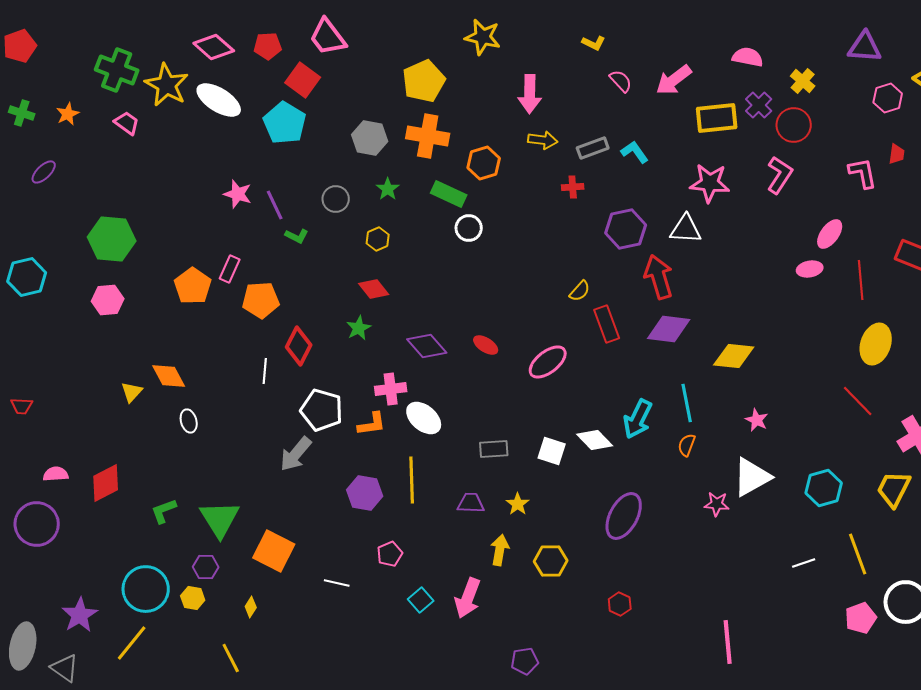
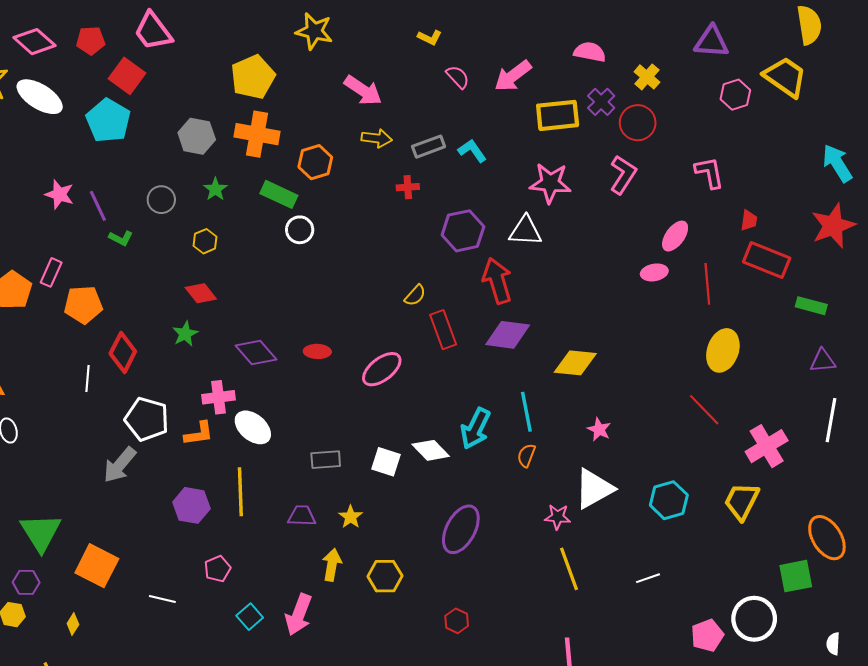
pink arrow: (530, 94) -> (363, 90), turned -57
red trapezoid: (897, 154) -> (749, 220), moved
red ellipse: (486, 345) -> (317, 351), turned -30
yellow line: (858, 554) -> (569, 569), moved

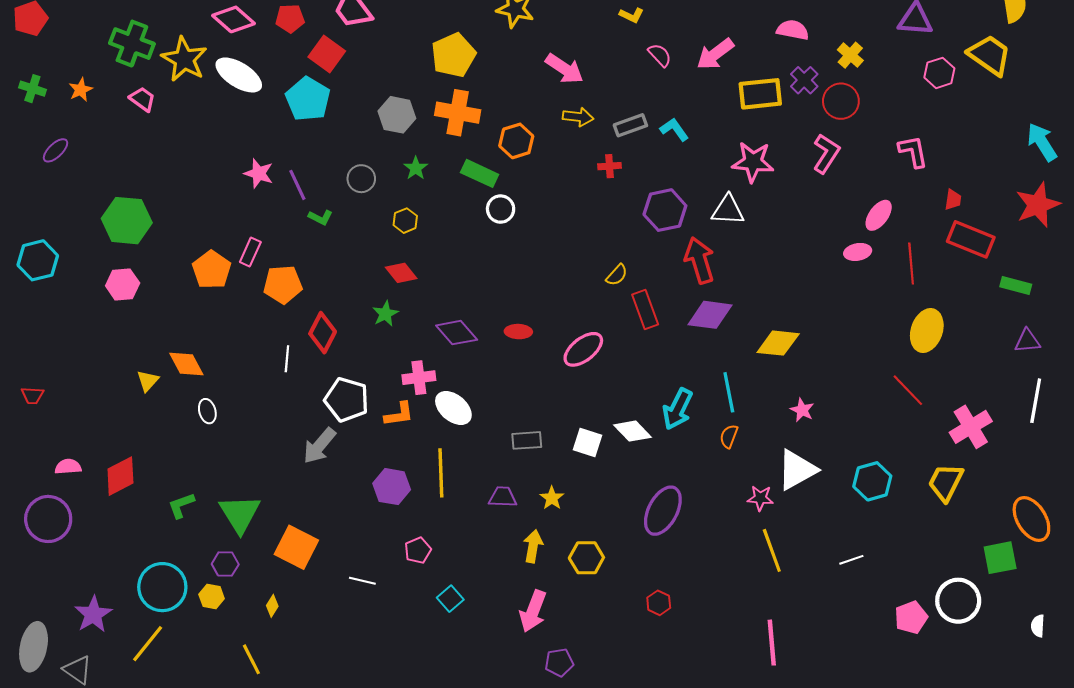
pink arrow: (299, 615) -> (533, 611), moved

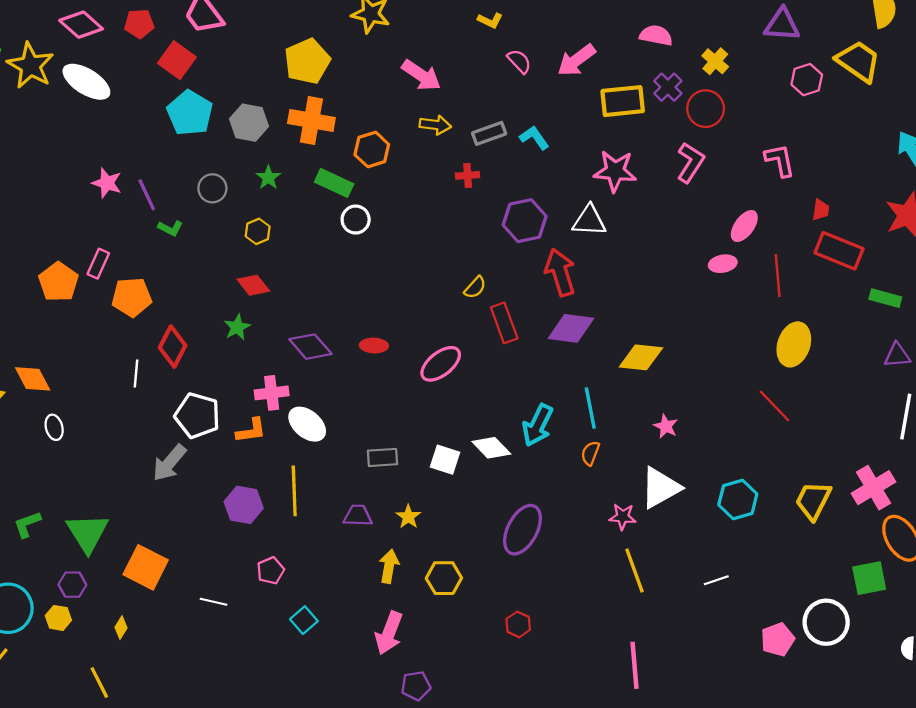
cyan pentagon: (308, 99) -> (190, 113), moved
pink cross: (971, 427) -> (873, 488), moved

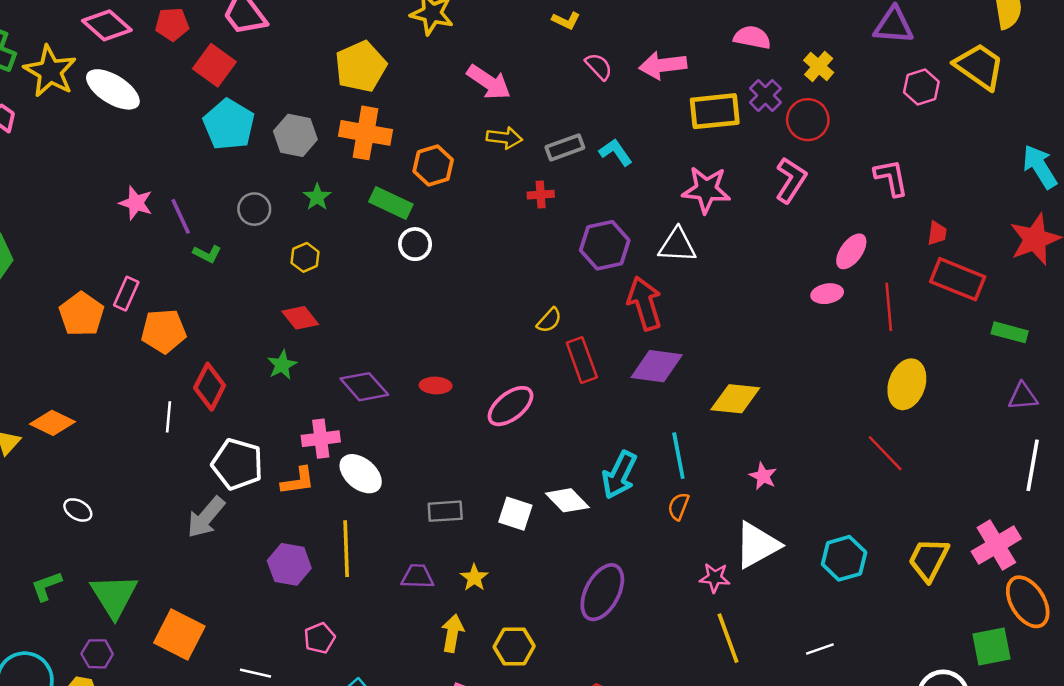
pink arrow: (576, 60) -> (663, 65), turned 30
orange diamond: (33, 379) -> (52, 423), turned -36
white ellipse: (54, 427) -> (78, 510), moved, turned -45

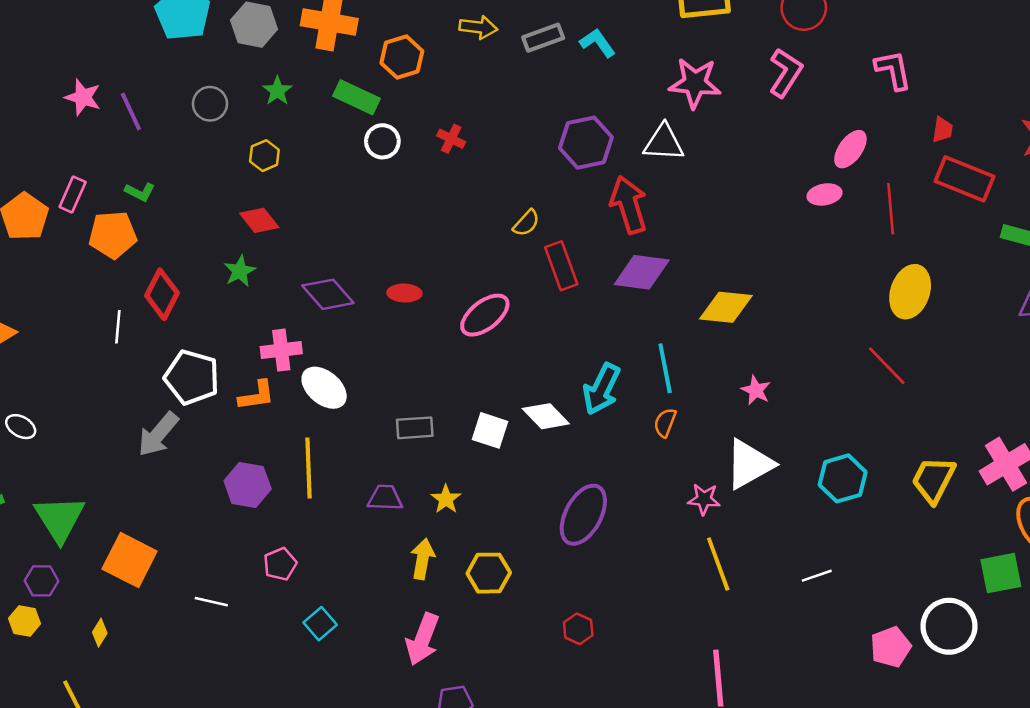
red cross: (541, 195) -> (451, 139), moved, turned 30
green L-shape: (207, 254) -> (140, 192), moved

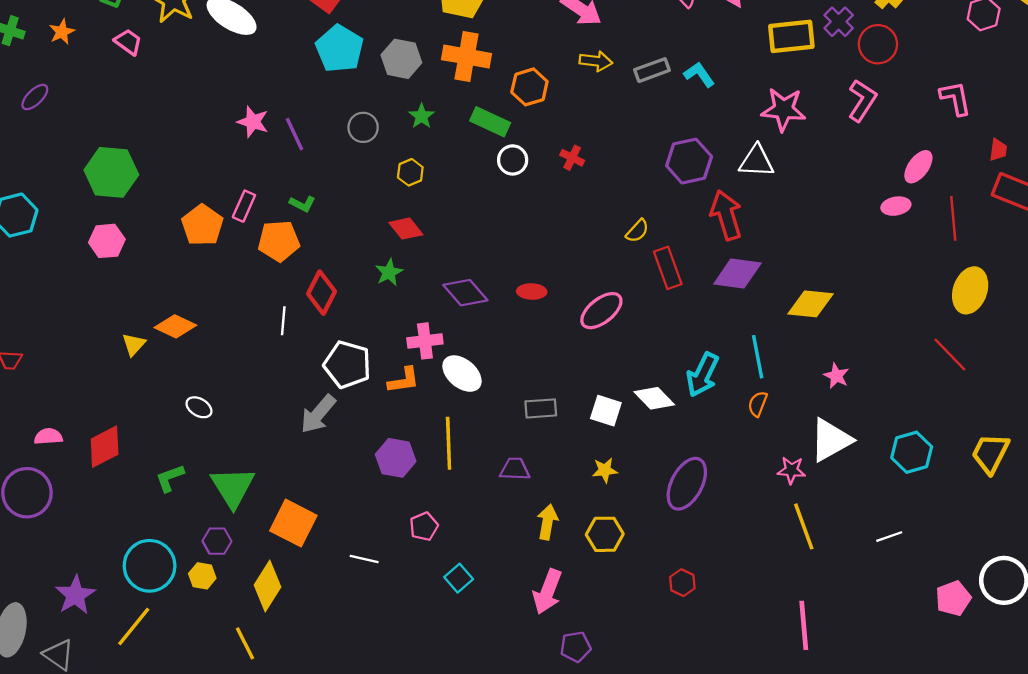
yellow star: (446, 499) -> (605, 470), moved, turned 30
yellow diamond: (100, 633) -> (268, 586), size x2.0

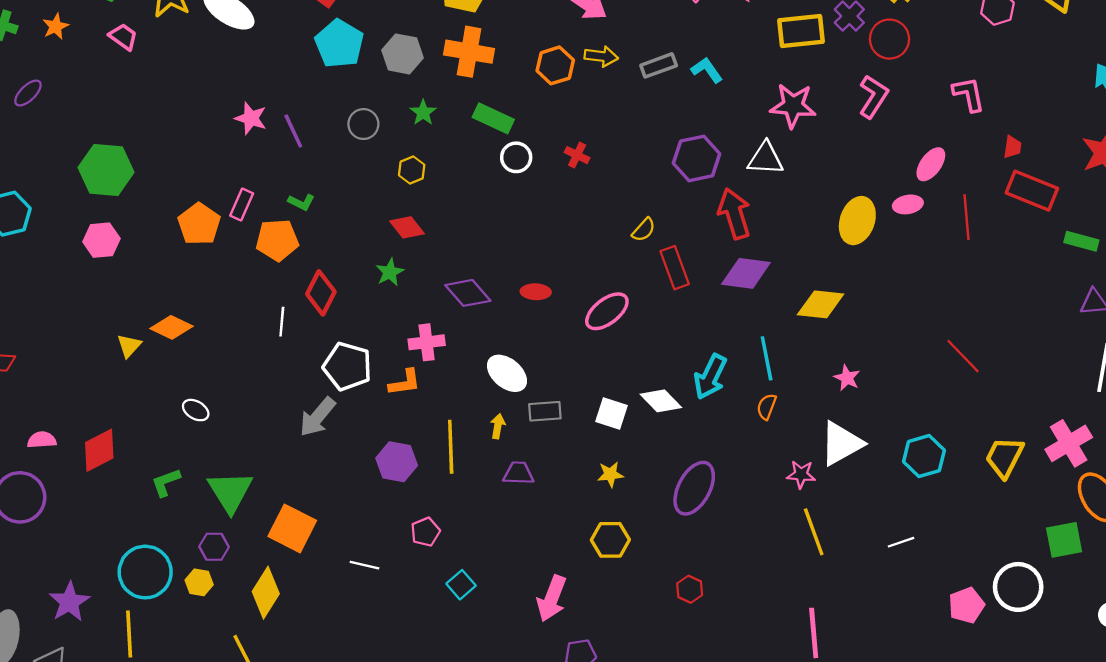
orange hexagon: (529, 87) -> (555, 65), moved
yellow ellipse: (970, 290) -> (857, 221), moved
white ellipse: (462, 374) -> (507, 373), moved
yellow arrow: (547, 522) -> (498, 426), moved, size x0.7
yellow line: (134, 626) -> (129, 634), turned -42

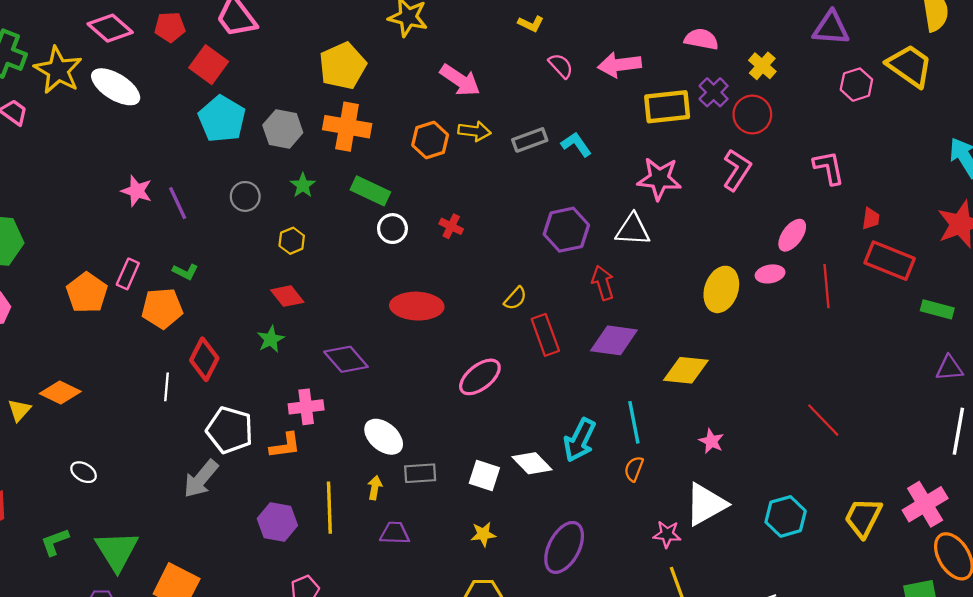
red arrow: (734, 214) -> (603, 283), size x0.7
red ellipse: (536, 292) -> (417, 306), moved, size x1.8

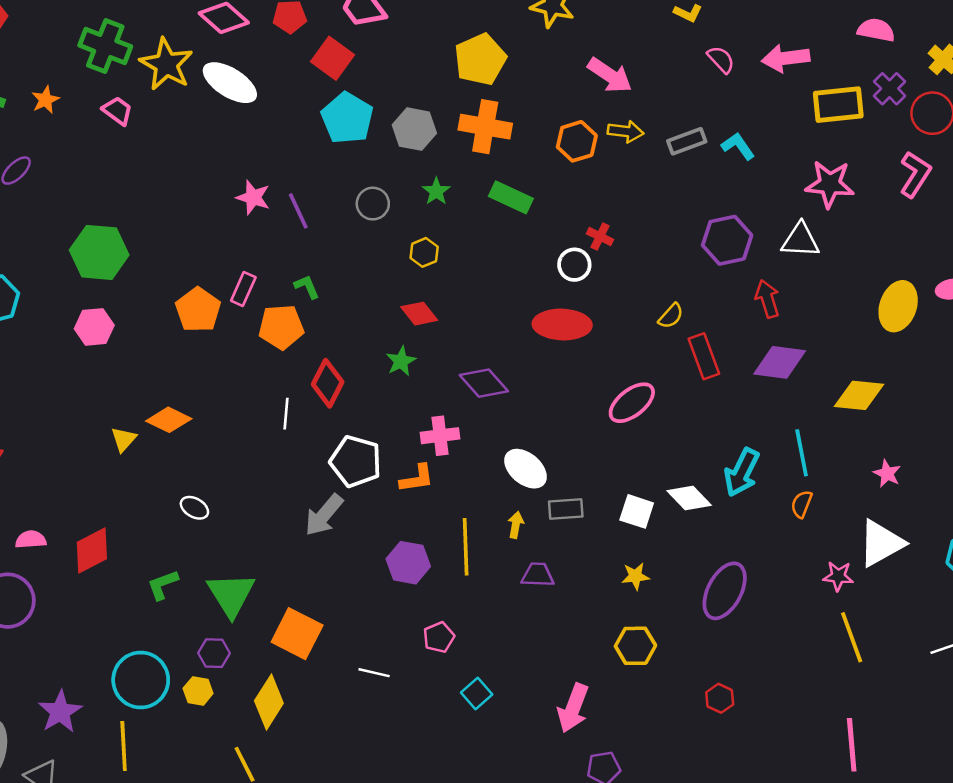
white circle: (392, 229) -> (574, 265), moved
green L-shape: (185, 272) -> (307, 287), turned -140

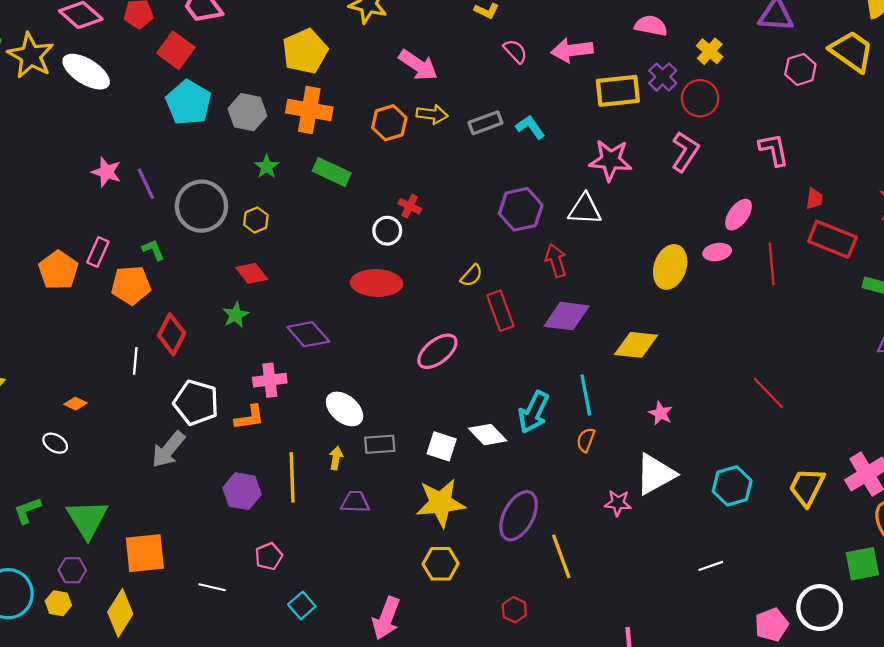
gray circle: (373, 204) -> (201, 206), moved, size x1.8
orange diamond: (169, 420) -> (75, 404), moved, size x0.6
yellow star: (635, 576) -> (441, 503), size x2.0
orange square: (297, 634) -> (145, 553), turned -33
yellow line: (852, 637) -> (561, 556), moved

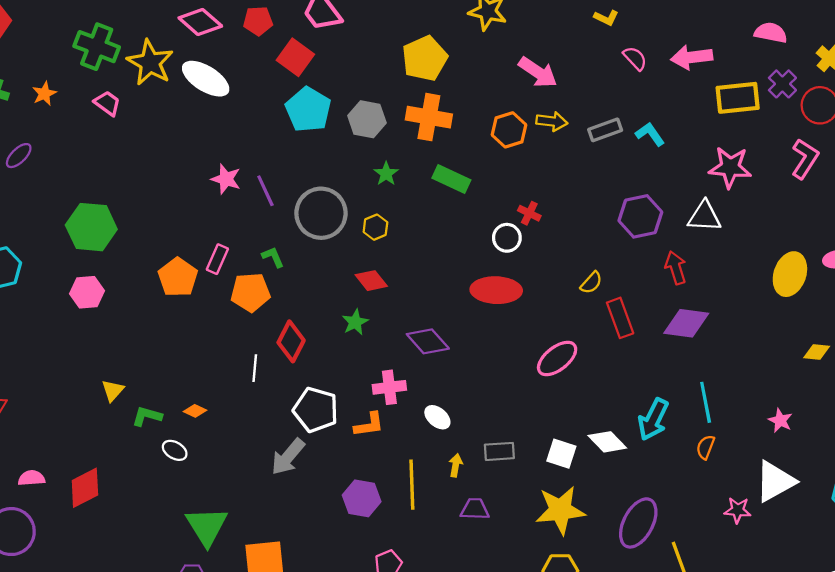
yellow diamond: (636, 345) -> (817, 352), moved, size x0.6
white ellipse: (345, 409) -> (437, 417), moved, size x0.7
green L-shape: (27, 510) -> (147, 416), moved, turned 36

